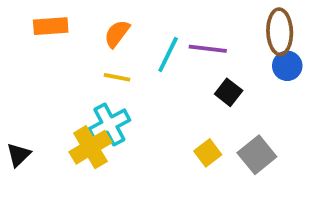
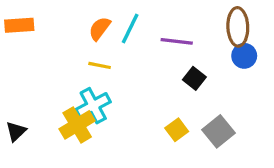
orange rectangle: (51, 26) -> (19, 25), moved
cyan line: (168, 54) -> (130, 29), moved

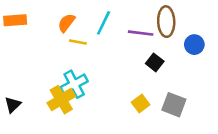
brown ellipse: (238, 27) -> (166, 22), moved
orange semicircle: (100, 29) -> (66, 23), moved
yellow line: (100, 65) -> (78, 42), moved
gray square: (218, 131) -> (174, 105), turned -30

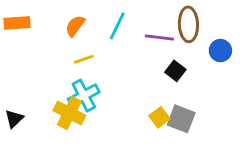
yellow line: (78, 42) -> (84, 59), moved, turned -30
yellow cross: (61, 100) -> (69, 113), turned -32
gray square: (174, 105) -> (181, 119), moved

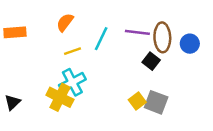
orange rectangle: (17, 23) -> (15, 32), moved
brown ellipse: (188, 24) -> (162, 37), moved
cyan line: (117, 26) -> (101, 39), moved

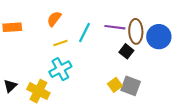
blue circle: (190, 44) -> (159, 37), size x1.5
yellow cross: (60, 97) -> (38, 91), moved

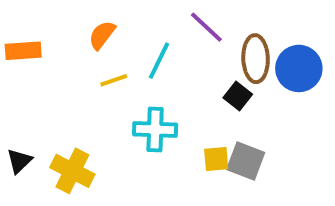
purple line: (115, 27) -> (206, 27), moved, turned 36
cyan cross: (60, 69) -> (155, 130), moved, turned 30
yellow square: (115, 85) -> (216, 159), turned 32

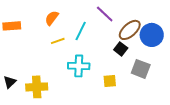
brown ellipse: (256, 59) -> (130, 30), turned 50
gray square: (246, 161) -> (141, 69), moved
yellow cross: (72, 171) -> (37, 87), turned -30

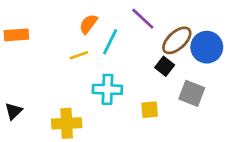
orange semicircle: (52, 18) -> (88, 24), moved
yellow cross: (37, 87) -> (67, 123), moved

